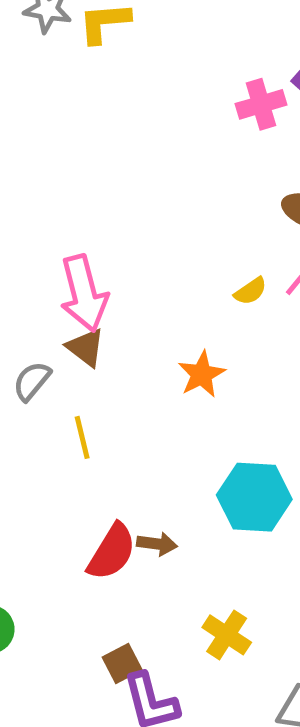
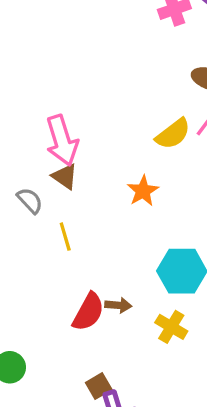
yellow semicircle: (251, 291) -> (173, 134), size x1.6
gray semicircle: (32, 381) -> (30, 201), turned 100
yellow cross: (227, 635) -> (171, 327), moved

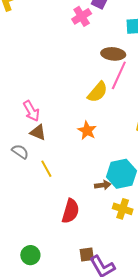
pink arrow: (62, 140) -> (31, 111), size x0.7
brown arrow: (118, 305) -> (103, 185), moved
brown square: (99, 386) -> (87, 254), turned 35

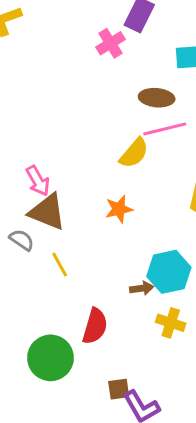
pink line: (119, 75) -> (165, 129), turned 52
orange star: (87, 131) -> (119, 209), turned 30
brown triangle: (38, 132) -> (47, 212), size x1.6
green circle: (30, 255) -> (50, 358), moved, size x1.6

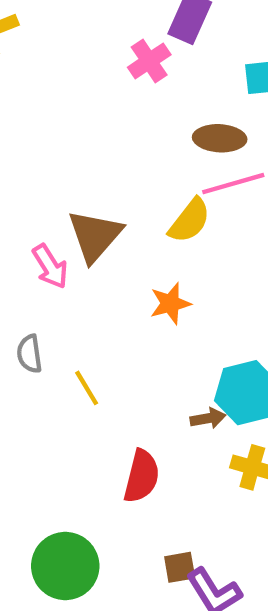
brown triangle: (47, 212) -> (95, 236), moved, turned 51
gray semicircle: (22, 240) -> (29, 354), turned -130
green circle: (50, 358) -> (65, 566), moved

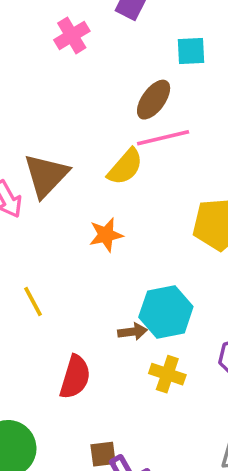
pink cross: (149, 61) -> (72, 35), moved
brown ellipse: (220, 138) -> (154, 100), turned -60

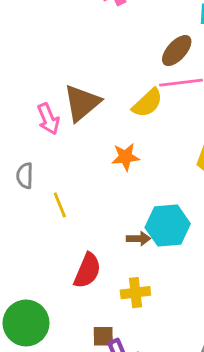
yellow cross: (167, 374) -> (135, 293), moved, turned -32

